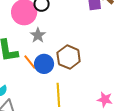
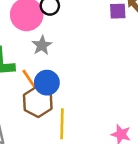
brown hexagon: (69, 57) -> (38, 102), moved

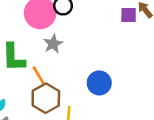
blue circle: (47, 83) -> (99, 83), moved

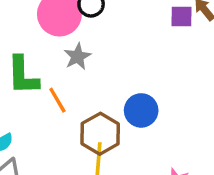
brown hexagon: (46, 98) -> (100, 134), moved

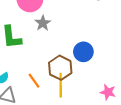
orange line: (57, 100) -> (34, 81), moved

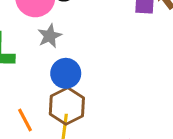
blue circle: (83, 52) -> (66, 73), moved

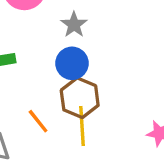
gray star: (50, 36) -> (74, 25), moved

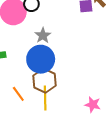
blue circle: (72, 63) -> (41, 59), size x1.4

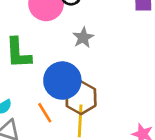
blue circle: (41, 59) -> (62, 81), moved

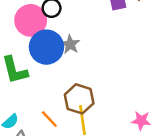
blue circle: (62, 81) -> (46, 47), moved

